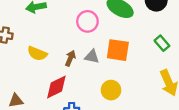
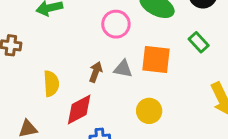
green rectangle: (162, 43) -> (199, 42), moved
yellow semicircle: (37, 53) -> (51, 84), moved, turned -114

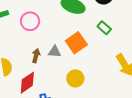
pink circle: (116, 24) -> (30, 21), moved
orange square: (156, 59) -> (76, 43), turned -35

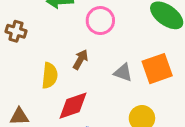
brown arrow: (36, 56) -> (80, 60), moved

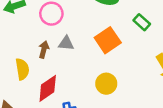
gray triangle: (123, 72) -> (66, 43), moved

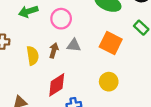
orange square: (108, 40) -> (111, 43), turned -30
yellow semicircle: (22, 69) -> (33, 56), moved

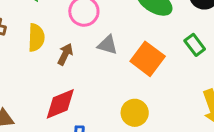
gray triangle: (74, 45) -> (108, 45), moved
yellow semicircle: (33, 56) -> (36, 38), moved

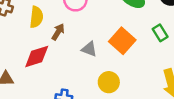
gray triangle: (108, 45) -> (89, 49), moved
red diamond: (60, 104) -> (37, 56), moved

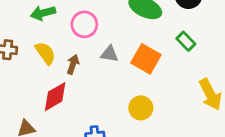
yellow semicircle: (36, 17) -> (45, 53), turned -30
gray triangle: (89, 49) -> (109, 54), moved

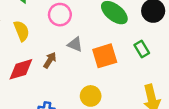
orange square: (146, 59) -> (105, 56), turned 30
brown arrow: (73, 64) -> (50, 60), moved

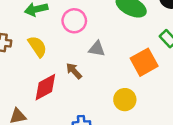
orange square: (105, 56) -> (144, 62), moved
brown arrow: (50, 60) -> (74, 71), turned -63

